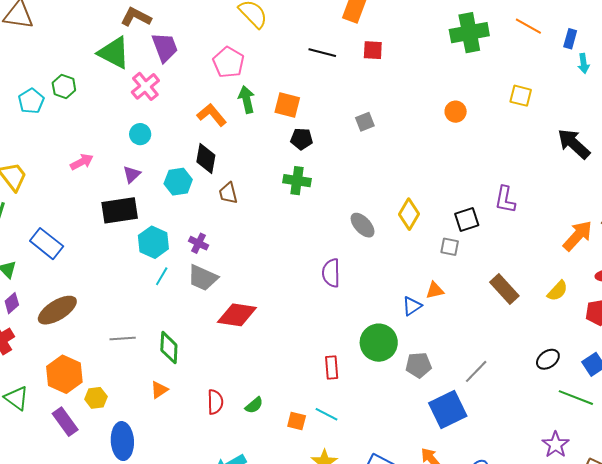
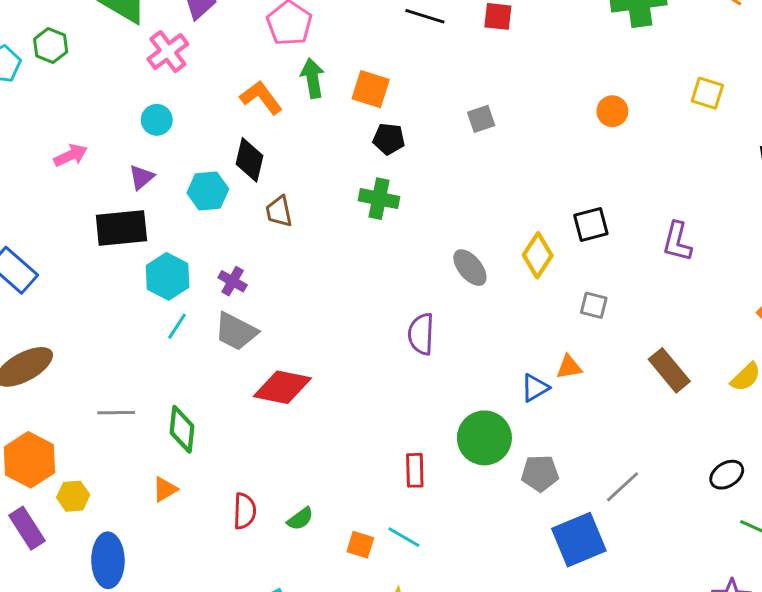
black square: (467, 219) -> (591, 225), moved

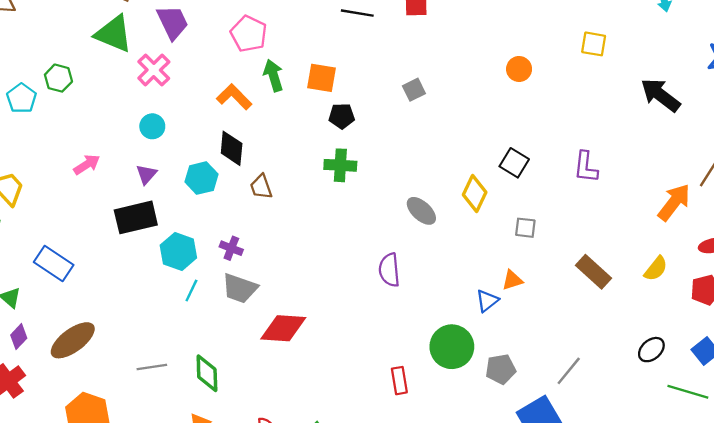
black square: (591, 225) -> (514, 163), turned -36

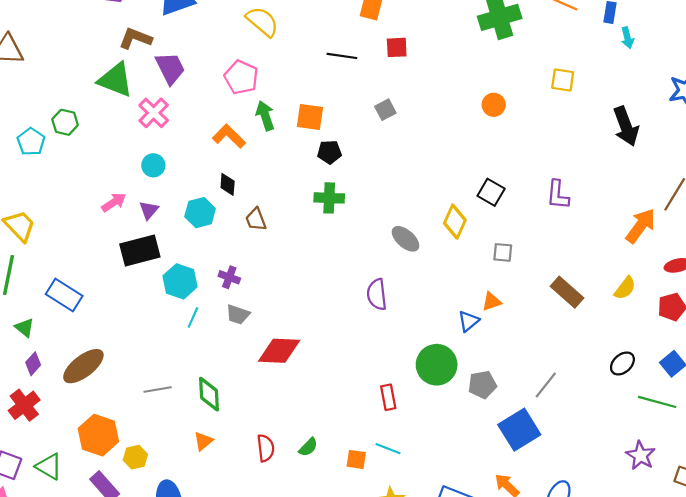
gray square: (414, 90) -> (385, 110), moved
black arrow: (660, 95) -> (626, 126), turned -147
black diamond: (232, 148) -> (228, 184), size x0.7
pink arrow: (87, 165) -> (114, 202), moved
gray trapezoid: (240, 288) -> (238, 314), size x0.7

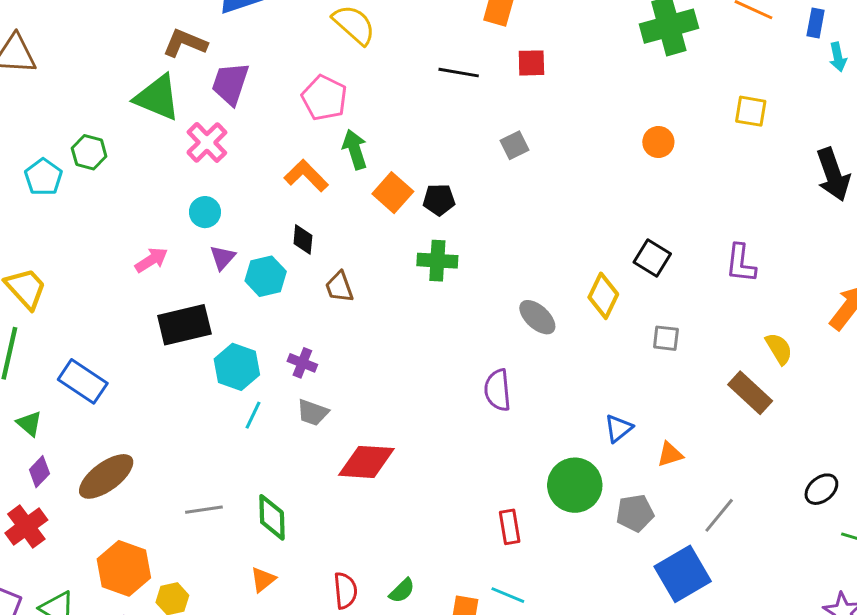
purple trapezoid: (170, 68) -> (230, 84), turned -136
orange square: (310, 117) -> (393, 193), moved, turned 32
purple triangle: (149, 210) -> (223, 258), moved
yellow semicircle: (625, 288) -> (779, 349), moved, turned -70
orange triangle: (492, 302) -> (670, 454), moved

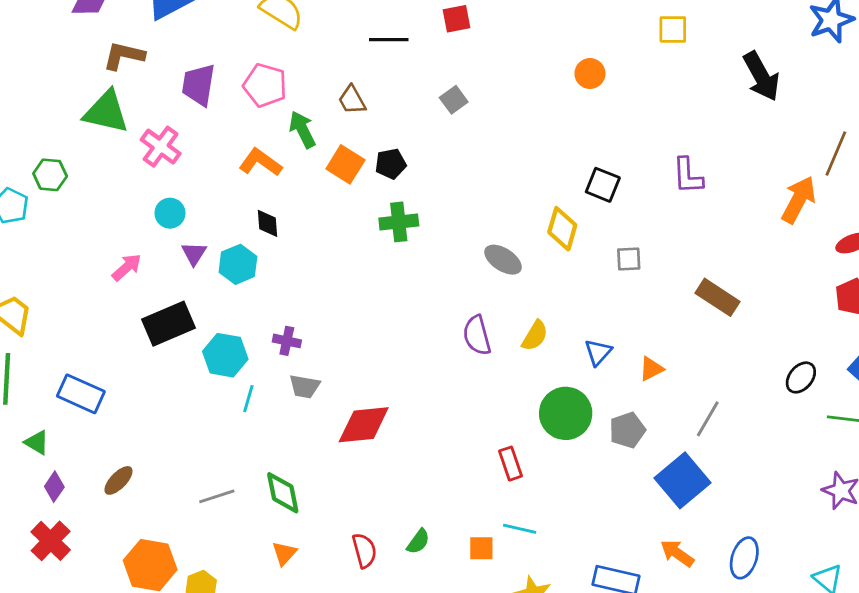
purple trapezoid: (230, 84) -> (199, 85), moved
brown trapezoid: (339, 287) -> (352, 100), moved
yellow semicircle: (779, 349) -> (535, 336), moved, turned 72
brown ellipse: (106, 476) -> (118, 480), size x0.6

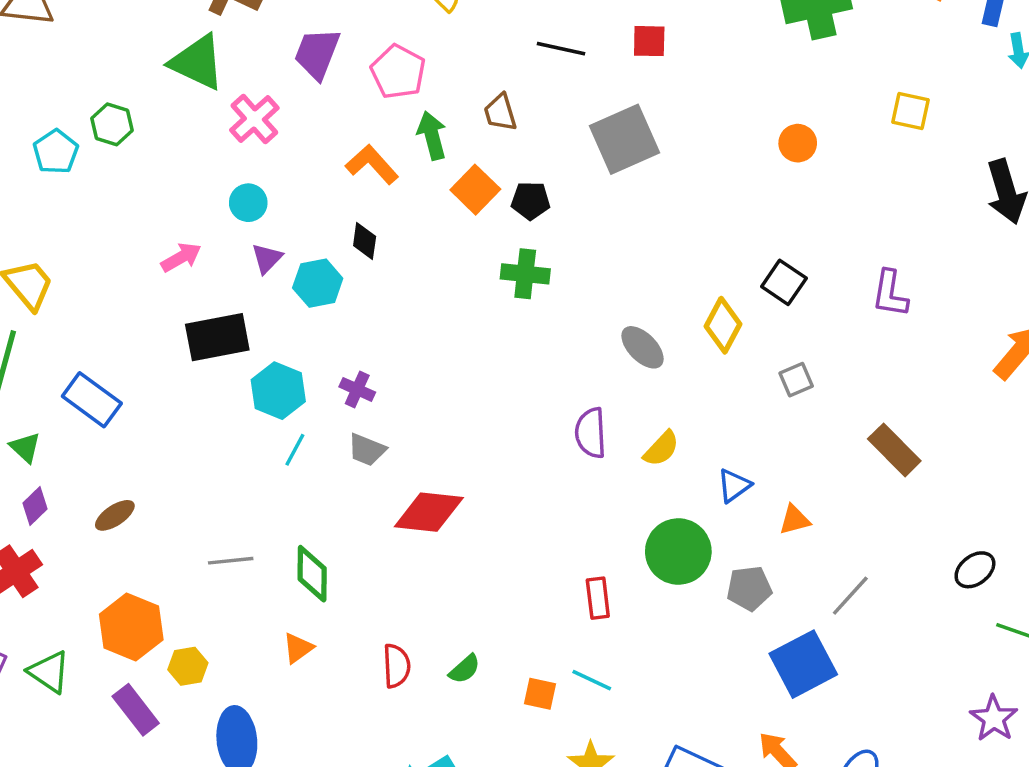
gray square: (454, 100) -> (624, 139), size x2.0
gray square: (629, 259) -> (796, 380), turned -32

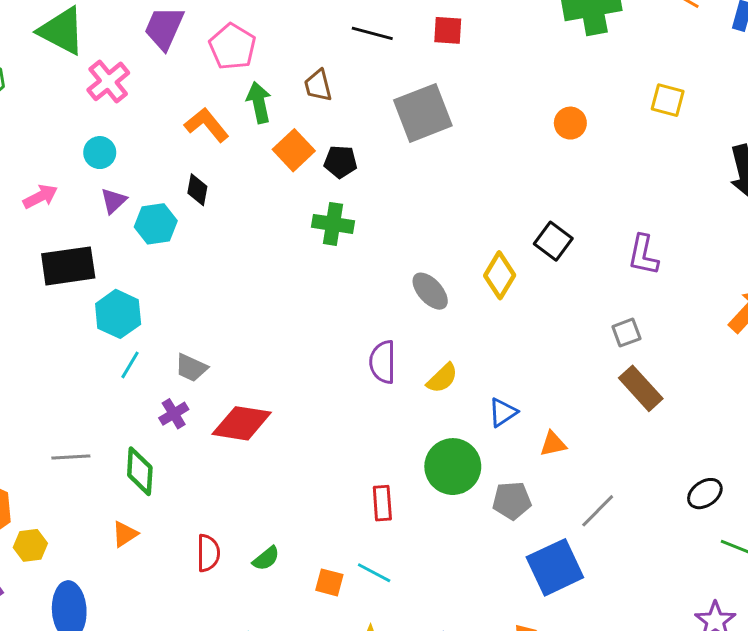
gray square: (796, 380) -> (626, 333), moved
purple cross: (357, 389) -> (174, 414), moved, turned 32

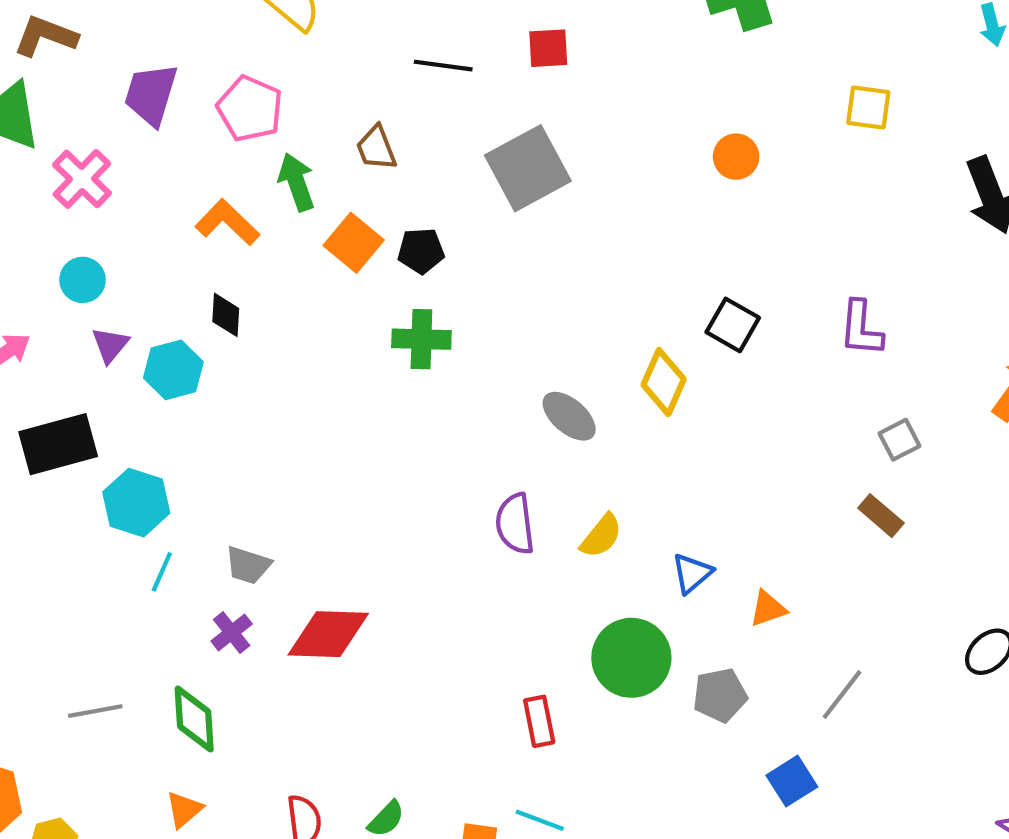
gray square: (626, 333) -> (900, 440), moved
brown rectangle: (641, 388) -> (881, 516), size x0.7
blue square: (555, 567) -> (792, 781), size x0.6

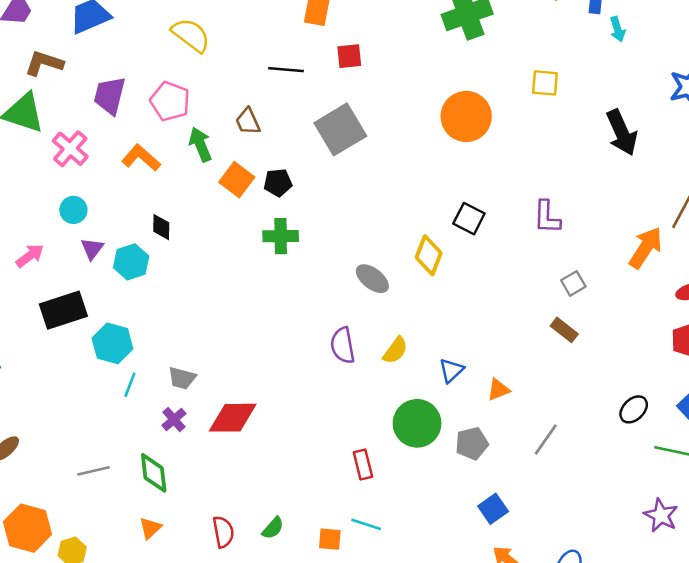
orange circle: (736, 157) -> (466, 116), size x1.8
orange L-shape: (227, 222) -> (141, 158), moved
blue square: (792, 781) -> (493, 509), moved

